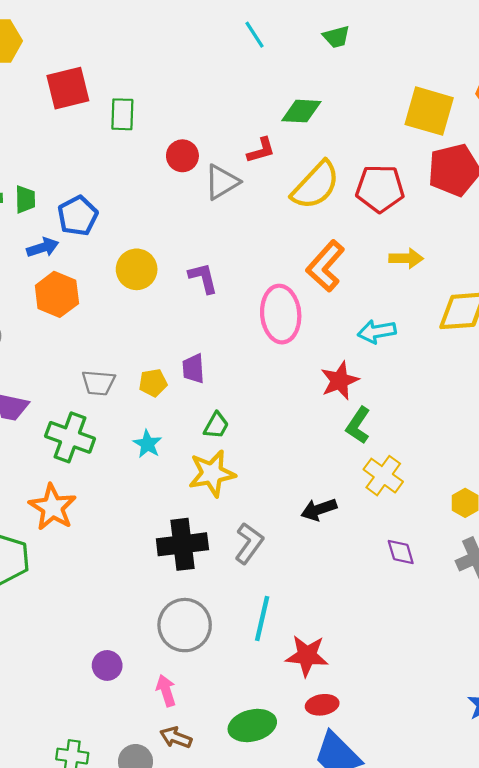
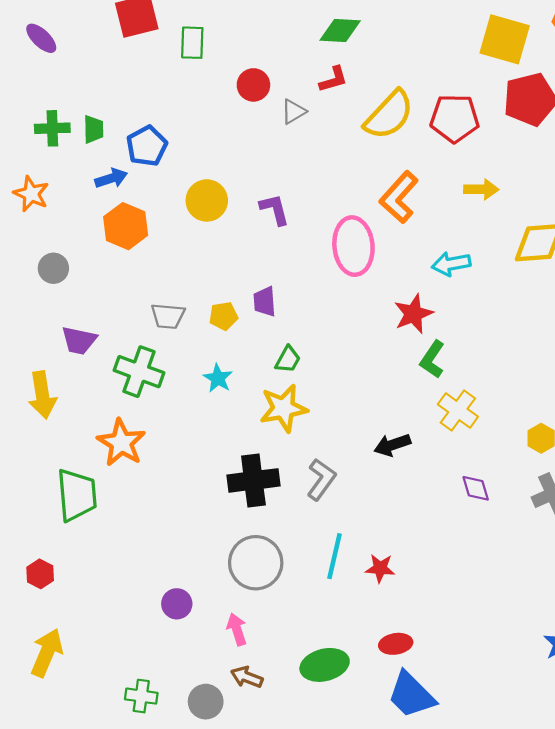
green diamond: (301, 111) -> (340, 30), moved
gray triangle: (222, 182) -> (293, 112), size x0.7
red star: (307, 656) -> (380, 568), moved, size x0.7

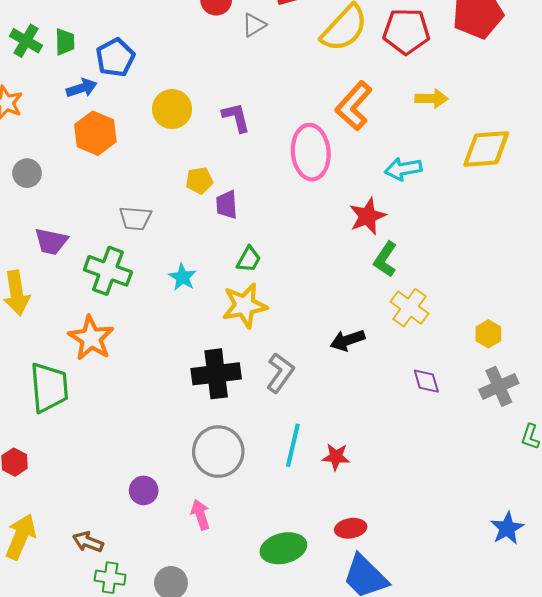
green cross: (52, 128) -> (26, 41), turned 32
yellow pentagon: (223, 316) -> (199, 180), moved
brown arrow: (247, 677) -> (88, 542), moved

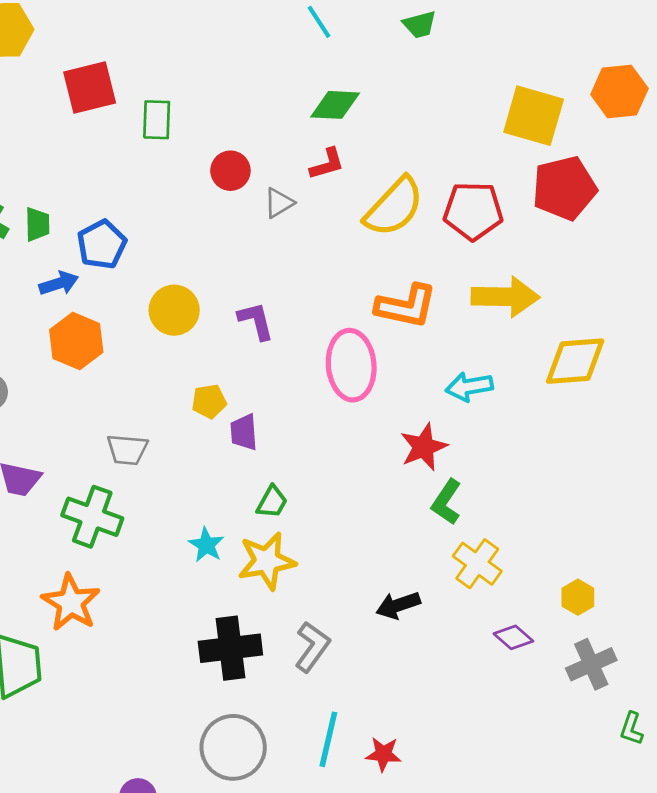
yellow arrow: (432, 99) -> (505, 297), size x1.6
orange L-shape: (354, 106) -> (406, 306), turned -120
cyan star: (183, 277) -> (206, 545), moved
purple diamond: (426, 381) -> (513, 637), moved, turned -32

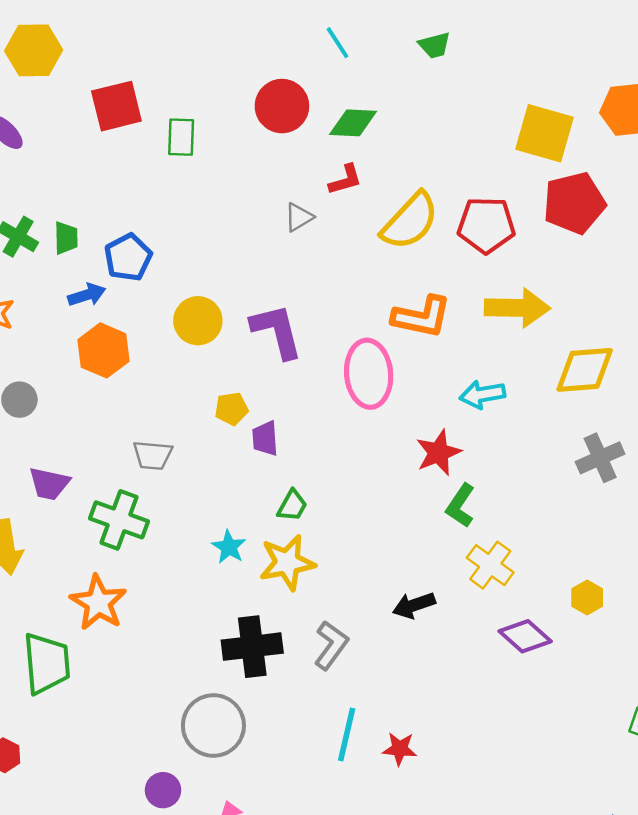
red circle: (230, 171) -> (282, 106), moved, size x1.4
purple L-shape: (256, 321) -> (277, 331), size x1.5
purple diamond: (513, 637) -> (525, 636), size x1.4
gray cross: (591, 664) -> (600, 458), moved
gray circle: (233, 747) -> (213, 725), moved

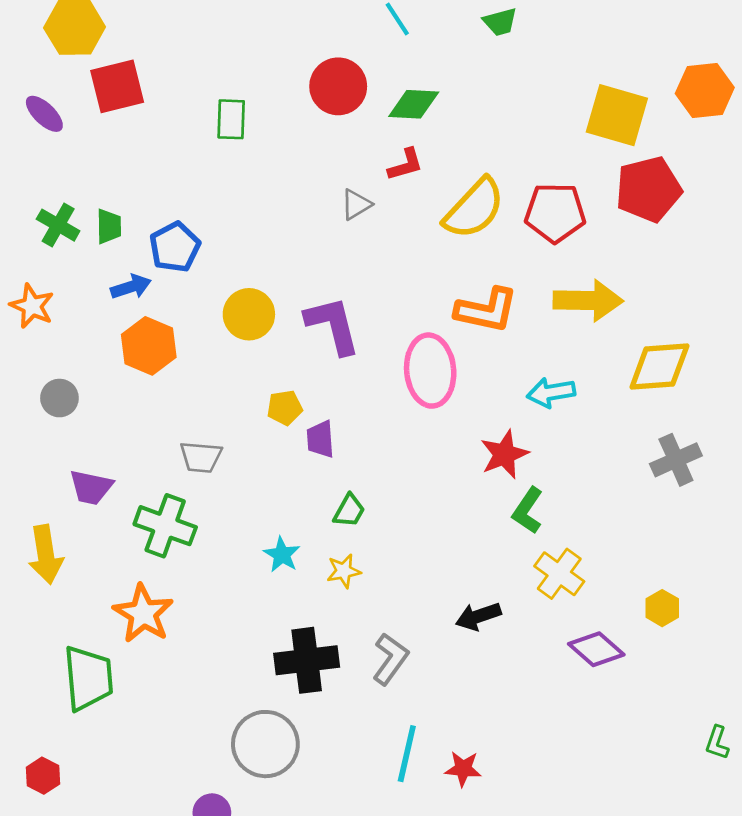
red square: (116, 106) -> (117, 86), moved
yellow star: (287, 563) -> (344, 571), size x0.6

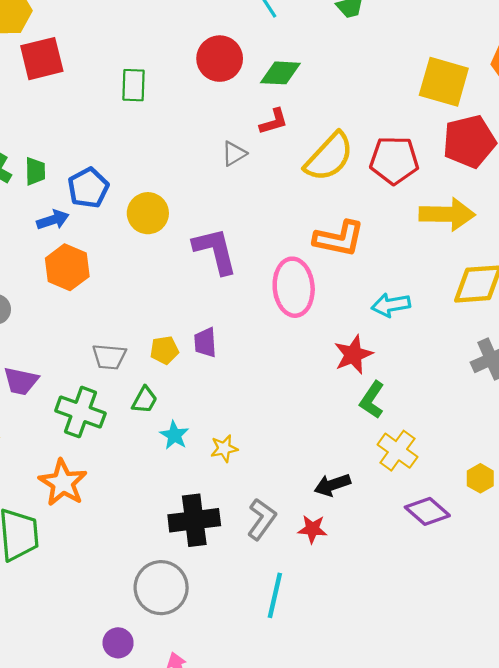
yellow arrow: (588, 301) -> (447, 214), moved
yellow circle: (249, 314) -> (148, 213), moved
yellow pentagon: (285, 408) -> (164, 350), moved
green trapezoid: (349, 511) -> (145, 400), moved
red star: (463, 769) -> (312, 529), moved

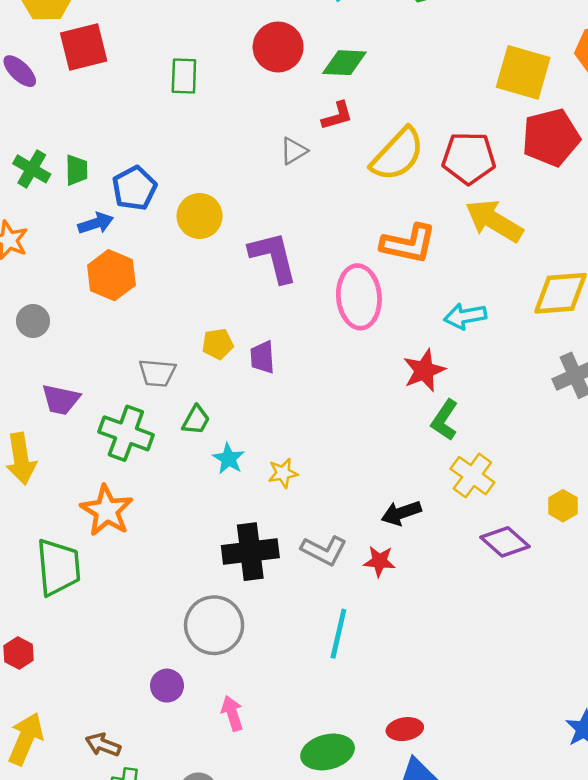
yellow arrow: (447, 214) -> (494, 221), moved, turned -150
yellow pentagon: (164, 350) -> (218, 344), moved
gray L-shape: (262, 519) -> (324, 550), turned 81

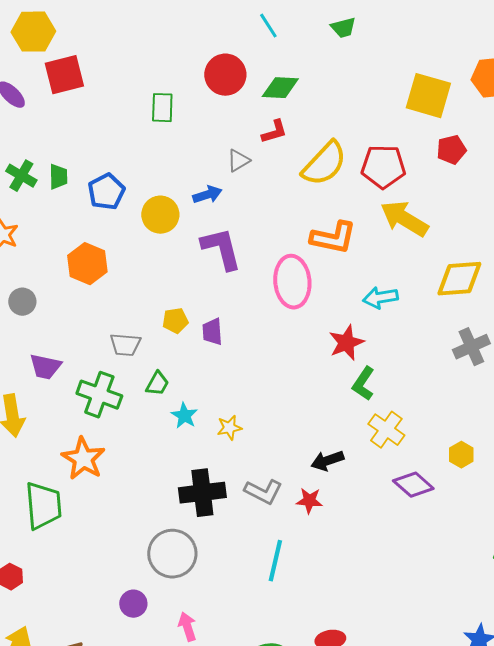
green rectangle: (184, 76) -> (162, 108), moved
red pentagon: (551, 138) -> (451, 150), size x0.6
blue arrow: (96, 223) -> (207, 195), moved

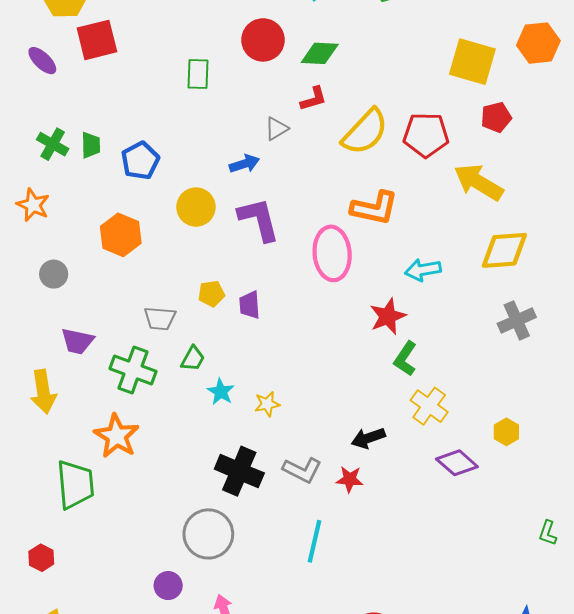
yellow circle: (160, 215) -> (196, 207), moved
yellow arrow: (404, 219) -> (479, 182), moved
black cross: (202, 493) -> (239, 471), turned 30

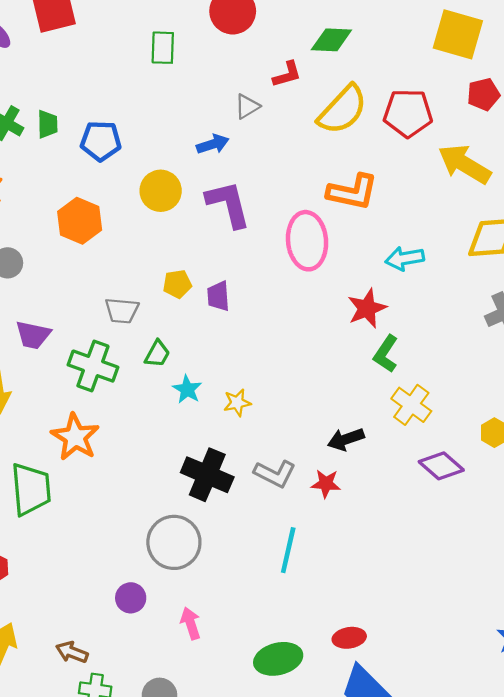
green diamond: (320, 53) -> (331, 40), moved
blue pentagon: (140, 161) -> (101, 141), turned 30

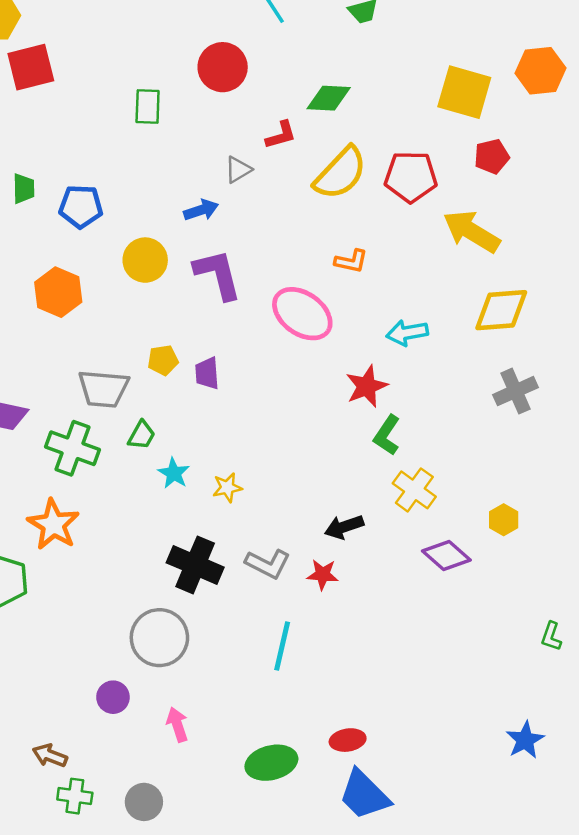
orange L-shape: (353, 192) -> (351, 261), size x0.6
pink ellipse: (307, 241) -> (302, 314), turned -50
gray trapezoid: (122, 311) -> (103, 389), size x1.4

